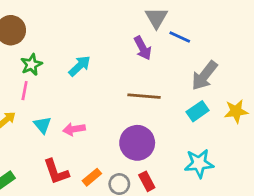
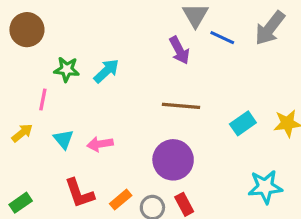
green star: (31, 65) -> (67, 69), moved, turned 30
gray arrow: (204, 76) -> (270, 28), moved
cyan star: (199, 163) -> (265, 187), moved

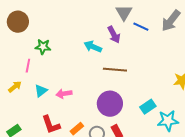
cyan arrow: (106, 71) -> (93, 47), moved, turned -114
cyan rectangle: (243, 123) -> (148, 107), moved
cyan triangle: (63, 139) -> (41, 91), turned 32

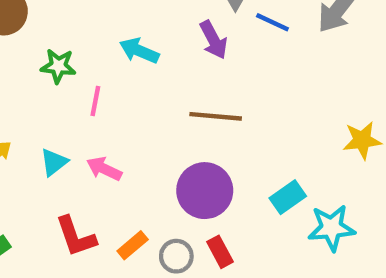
cyan arrow: (93, 47) -> (139, 51), moved
pink line: (28, 66) -> (95, 101), moved
pink arrow: (64, 94) -> (104, 169), turned 35

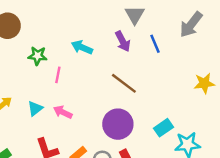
blue line: (272, 22) -> (155, 44), moved, turned 42
brown line: (216, 116) -> (124, 83), turned 32
yellow star: (362, 140) -> (204, 83), moved

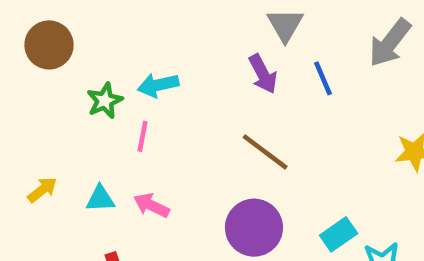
cyan arrow: (82, 47) -> (158, 85), moved, turned -36
green star: (38, 56) -> (105, 101), turned -30
cyan triangle: (35, 109) -> (100, 199), turned 35

